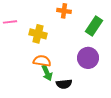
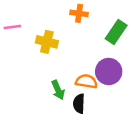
orange semicircle: (42, 61) -> (86, 81), moved
black semicircle: (64, 84) -> (79, 104), turned 98

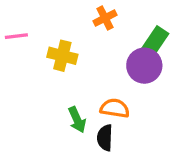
orange cross: (79, 13) -> (105, 18), turned -35
purple circle: (109, 71) -> (144, 66), moved

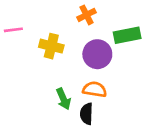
green rectangle: (154, 43) -> (127, 35), turned 45
purple circle: (144, 66) -> (97, 54), moved

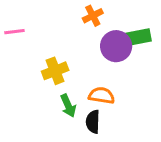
yellow cross: (51, 46) -> (55, 71), moved, turned -35
purple circle: (97, 54) -> (116, 46), moved

